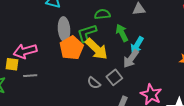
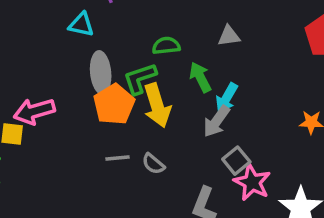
yellow arrow: (97, 49) -> (157, 105), turned 30
gray line: (30, 76) -> (118, 158), moved
gray square: (114, 77) -> (236, 161), moved

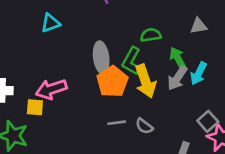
cyan triangle: (81, 25) -> (51, 23), moved, turned -30
green L-shape: (140, 78) -> (131, 61), turned -40
gray arrow: (216, 121) -> (177, 78), moved

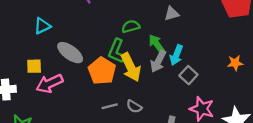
gray ellipse: (101, 57) -> (70, 53), moved, turned -40
yellow square: (35, 107) -> (34, 66), moved
gray square: (208, 121) -> (188, 75), moved

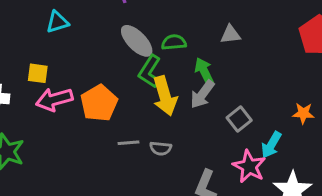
gray ellipse: (70, 53) -> (137, 41), moved
cyan arrow: (176, 55) -> (271, 145), moved
orange pentagon: (102, 71) -> (99, 103), moved
gray semicircle: (134, 106) -> (161, 148), turned -35

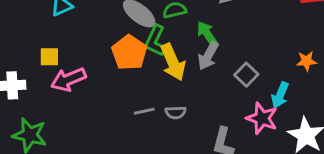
orange pentagon: (99, 103) -> (129, 53), moved

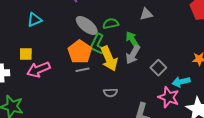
cyan arrow: (280, 95) -> (181, 82), turned 54
gray line: (144, 111) -> (82, 70), moved

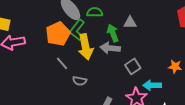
gray triangle: (146, 14) -> (130, 23), moved
gray arrow: (133, 55) -> (110, 48), turned 54
gray line: (82, 70) -> (62, 63), moved, turned 48

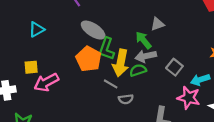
green semicircle: (95, 12) -> (138, 70), moved
yellow arrow: (86, 47) -> (121, 63), turned 40
gray line: (62, 63) -> (111, 84), moved

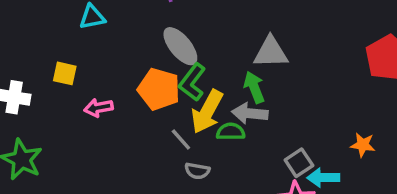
gray triangle: (157, 24) -> (271, 52), moved, size x1.5
orange pentagon: (89, 59) -> (159, 89), turned -30
gray square: (174, 67) -> (299, 163), moved
pink arrow: (46, 82) -> (98, 108), moved, size x0.7

